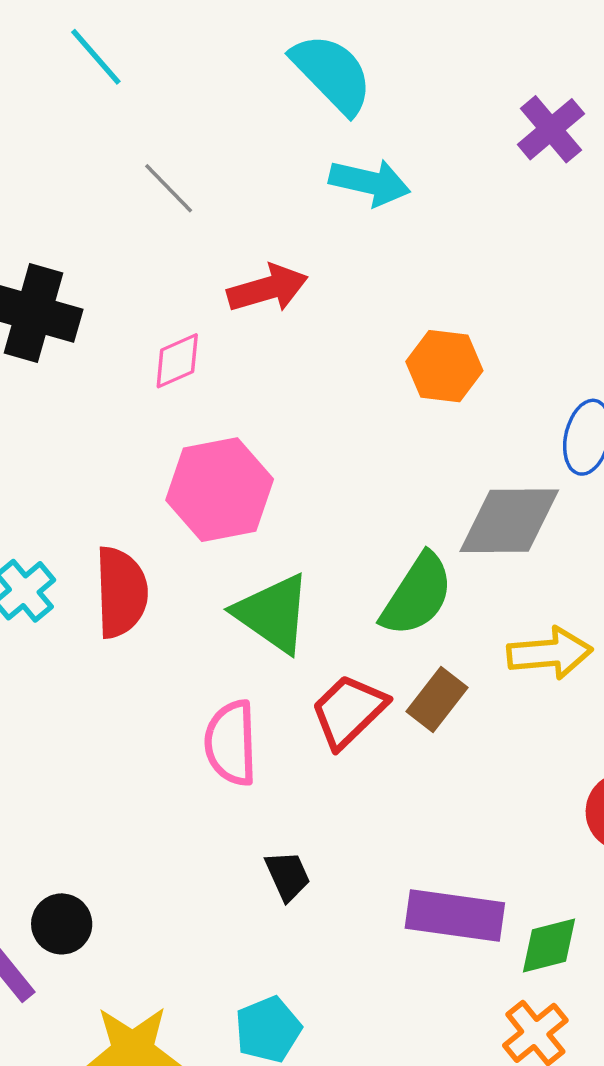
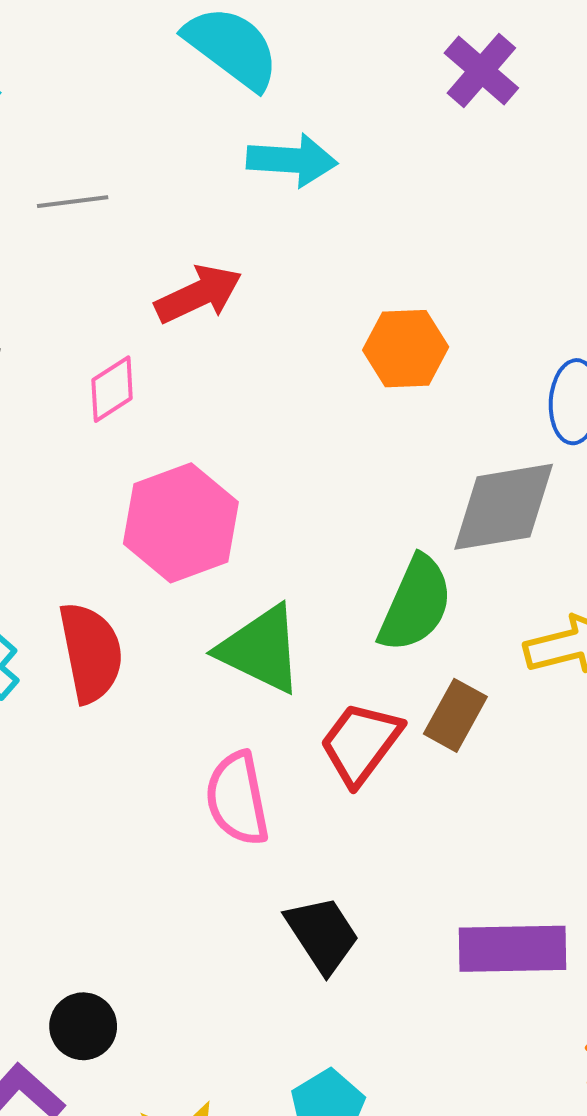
gray line: (169, 188) -> (73, 202), turned -44
black trapezoid: (288, 876) -> (322, 934), size x1.4

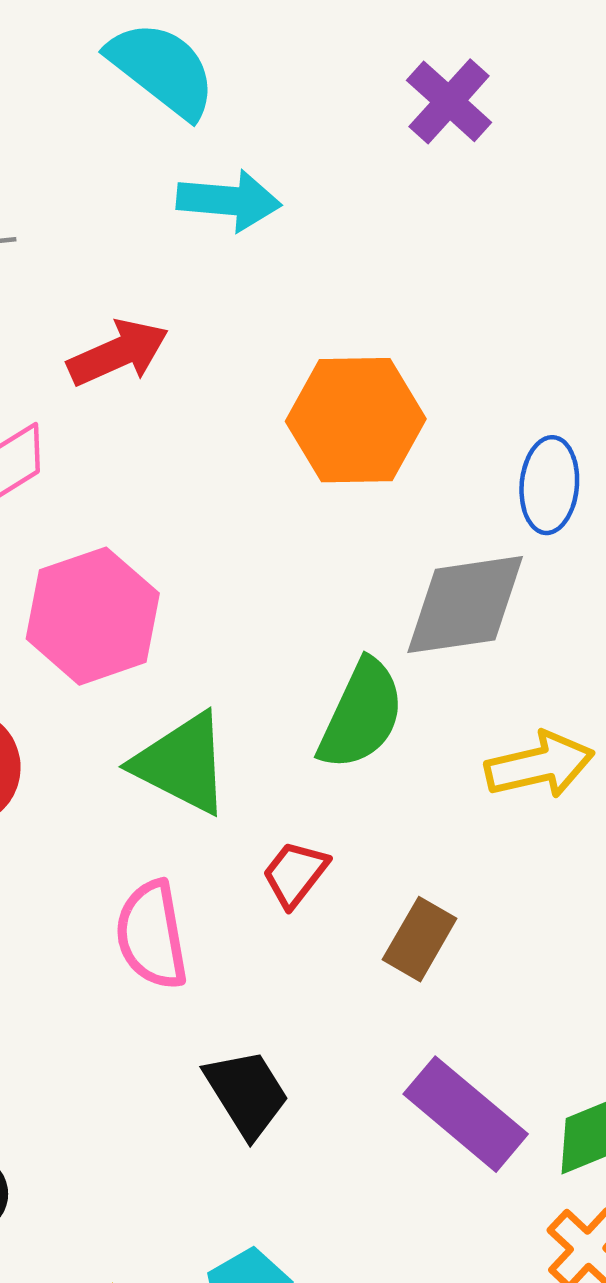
orange hexagon: (406, 349) -> (356, 420), size x1.4
brown rectangle: (455, 715) -> (420, 939), moved
red trapezoid: (361, 743) -> (295, 874), size x0.7
purple rectangle: (513, 949) -> (466, 1114), turned 40

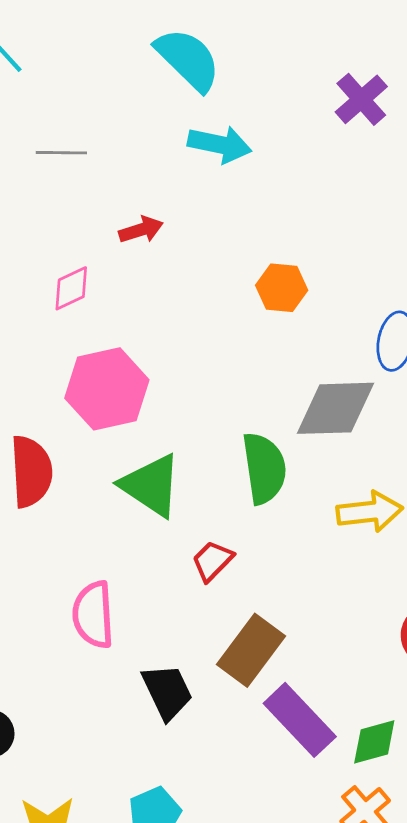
red arrow: (118, 353) -> (141, 230), size x0.7
orange hexagon: (356, 420) -> (282, 288), size x0.6
green semicircle: (361, 715) -> (264, 468), turned -40
pink semicircle: (152, 935) -> (93, 615), moved
brown rectangle: (420, 939) -> (251, 650), moved, size x1.4

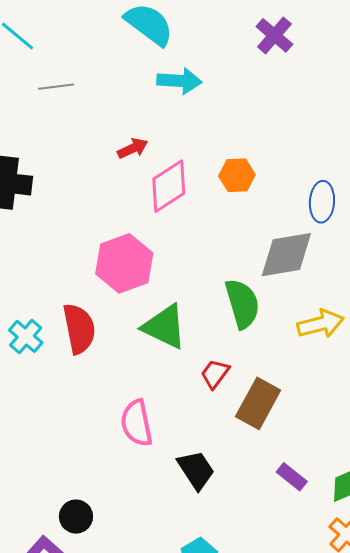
gray line: (61, 153) -> (56, 87), moved
pink diamond: (71, 288) -> (169, 186), moved, size x1.6
brown rectangle: (251, 650) -> (258, 403), moved
purple rectangle: (300, 720) -> (292, 477), size x0.6

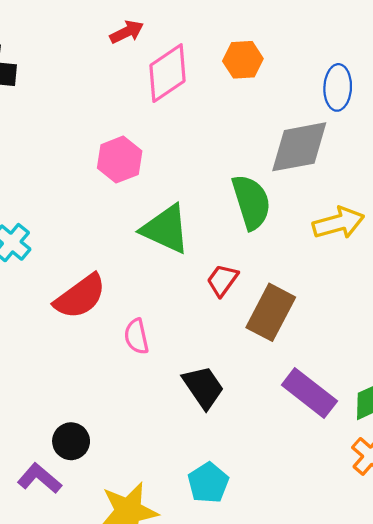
pink hexagon: (124, 263) -> (120, 160), size x0.7
red semicircle: (79, 329) -> (80, 296), moved, turned 66
pink semicircle: (137, 423) -> (136, 336), size x0.7
purple rectangle: (292, 477) -> (309, 393), size x1.6

